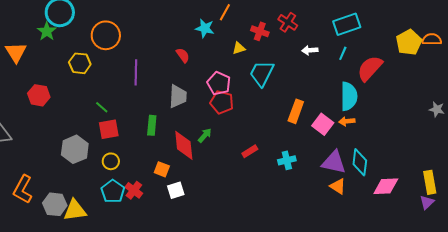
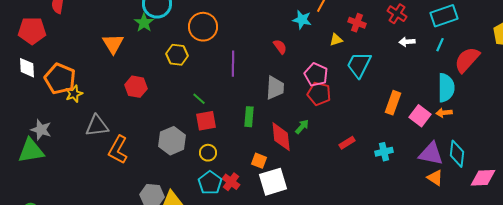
red cross: (288, 22) -> (397, 14), moved
orange L-shape: (23, 189) -> (118, 150), moved
white square: (176, 190) -> (273, 182), size x1.6

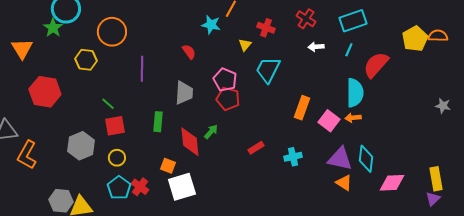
yellow triangle: (336, 40) -> (245, 45), turned -32
red hexagon: (136, 87) -> (45, 92), size x1.4

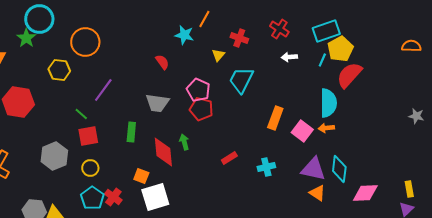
yellow pentagon: (415, 39) -> (340, 49), moved
purple line: (142, 69) -> (103, 90), moved, turned 35
gray trapezoid: (184, 93) -> (157, 103), turned 95
green arrow: (211, 132) -> (184, 142), turned -56
yellow rectangle: (436, 179) -> (409, 189), size x0.7

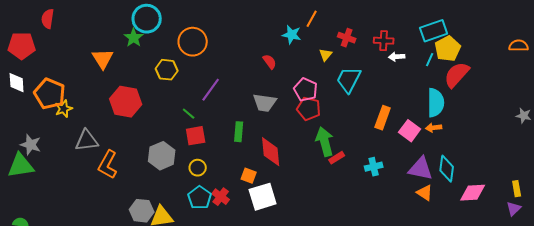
red cross: (279, 29) -> (384, 41), moved, turned -30
green arrow: (184, 142) -> (325, 142), moved, size x1.8

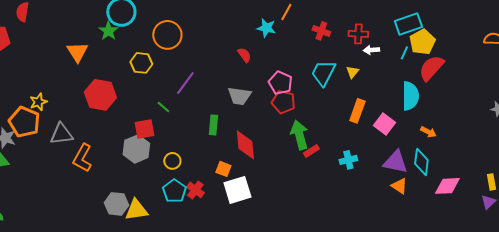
yellow triangle: (326, 55) -> (352, 72), moved
orange pentagon: (50, 94) -> (24, 122), moved
orange arrow: (434, 128) -> (428, 132), moved, turned -147
red square: (196, 136) -> (144, 129), moved

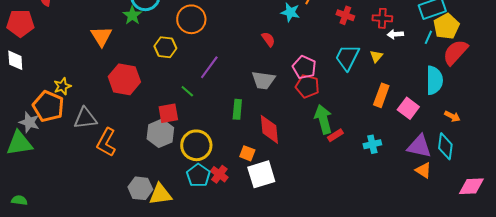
yellow circle: (172, 161) -> (196, 145), size x1.8
pink diamond: (447, 186) -> (471, 186), moved

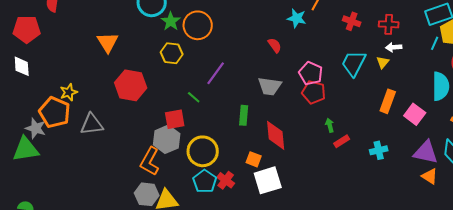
green star: (132, 15) -> (171, 21), moved
white arrow: (395, 34) -> (394, 47), moved
green arrow: (323, 119) -> (330, 125), size x0.5
orange L-shape: (106, 142) -> (150, 161), moved

